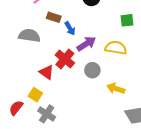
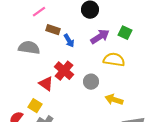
green square: (127, 20) -> (125, 33), turned 32
purple arrow: (86, 44) -> (100, 37), moved

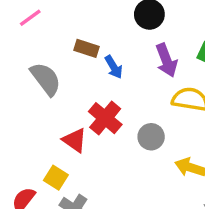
pink line: (39, 12) -> (30, 18), moved
purple arrow: (100, 37) -> (166, 60), turned 102
gray semicircle: (29, 48) -> (46, 79), turned 45

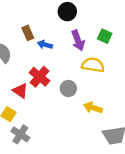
brown rectangle: (86, 48) -> (28, 33), turned 48
blue arrow: (114, 67) -> (45, 45), turned 136

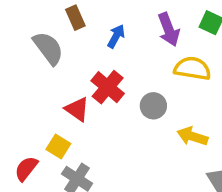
brown rectangle: (28, 33) -> (75, 18), moved
blue arrow: (45, 45) -> (116, 36), turned 104

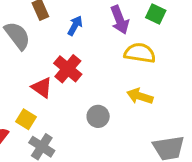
gray circle: (153, 106) -> (98, 116), moved
yellow arrow: (192, 136) -> (140, 96), moved

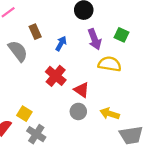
red triangle: (42, 88) -> (82, 90), moved
yellow arrow: (140, 96) -> (110, 114), moved

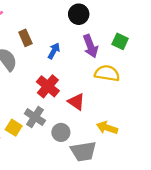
gray circle: (78, 111) -> (61, 132), moved
gray cross: (36, 134) -> (35, 117), moved
gray trapezoid: (131, 135) -> (83, 151), moved

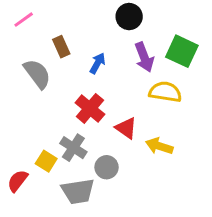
green square: (120, 41) -> (182, 51), size x1.5
yellow arrow: (107, 128) -> (159, 146), moved
gray trapezoid: (83, 151) -> (78, 191), moved

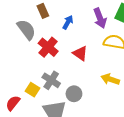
red cross: (90, 108) -> (48, 47), moved
red triangle: (126, 128) -> (80, 53), moved

